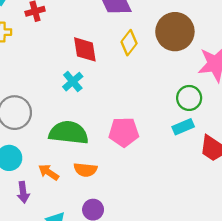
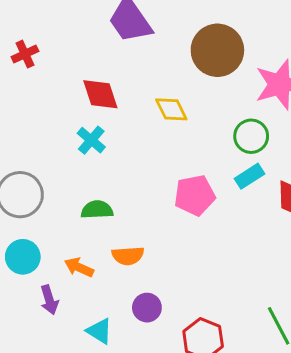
yellow diamond: (129, 43) -> (171, 109), moved, turned -55
pink pentagon: (124, 132) -> (195, 195), moved
green semicircle: (69, 133) -> (97, 210), size x0.6

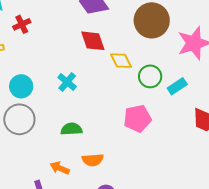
red diamond: (100, 94) -> (93, 41), moved
green circle: (251, 136) -> (150, 76), moved
cyan rectangle: (250, 176) -> (177, 86), moved
cyan circle: (23, 257) -> (21, 86), moved

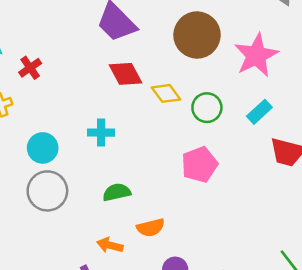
cyan cross: (67, 82) -> (101, 133), turned -30
cyan rectangle: (177, 86) -> (259, 112), moved

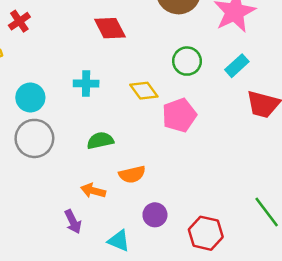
yellow diamond: (166, 93) -> (144, 91), moved

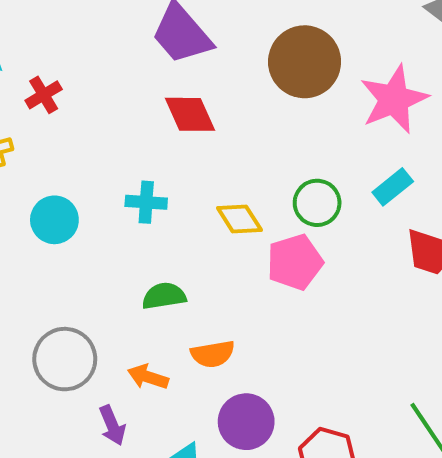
green circle: (187, 61) -> (317, 203), moved
gray circle: (34, 138) -> (65, 359), moved
purple circle: (155, 215) -> (246, 422), size x1.4

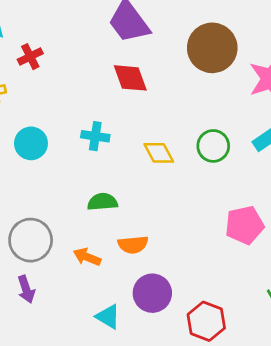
pink pentagon: (295, 262) -> (245, 225), moved
purple arrow: (112, 425) -> (26, 289), moved

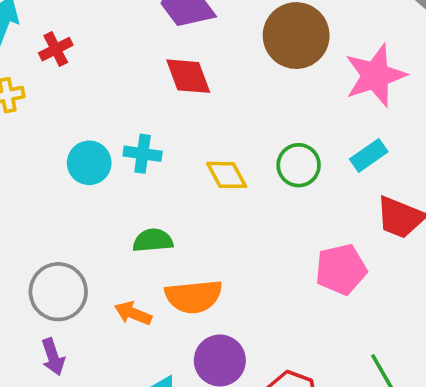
cyan circle: (31, 143) -> (89, 163), moved
orange semicircle: (133, 245) -> (194, 296), size x1.4

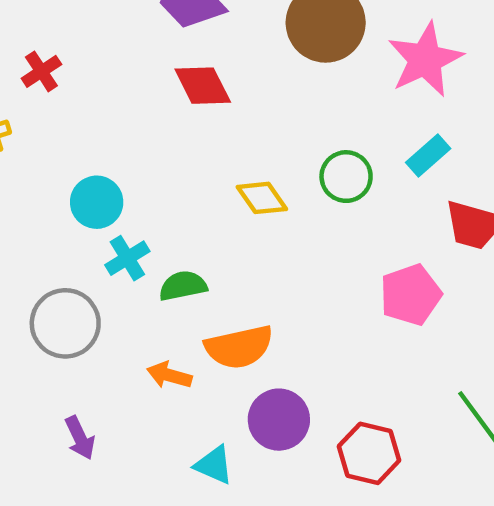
cyan cross: (143, 154) -> (127, 258), moved, turned -33
gray circle: (58, 292) -> (65, 323), moved

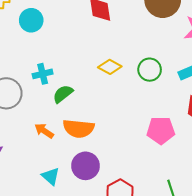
yellow diamond: (262, 198) -> (110, 67), turned -45
cyan circle: (97, 202) -> (31, 20), moved
green semicircle: (183, 286) -> (63, 94), turned -45

